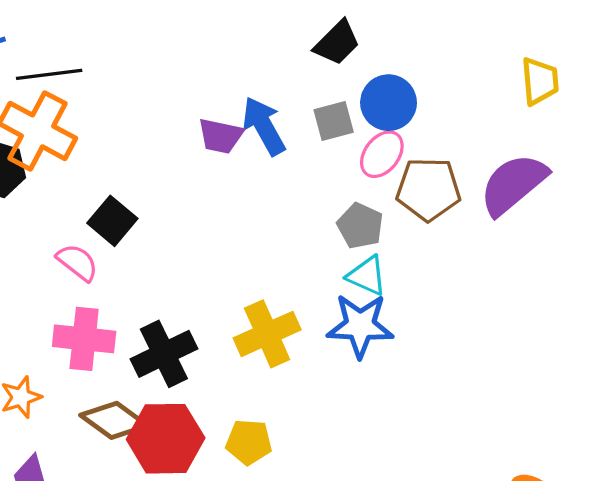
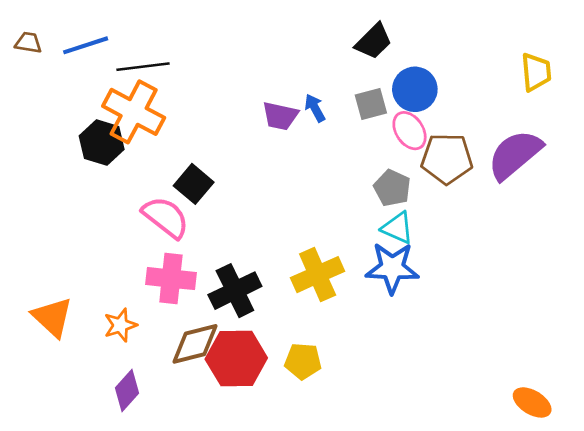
blue arrow: (264, 126) -> (315, 108), size x0.6
pink ellipse: (382, 154) -> (410, 131), turned -72
pink semicircle: (77, 262) -> (166, 217), size x1.4
brown diamond: (114, 420) -> (195, 344), turned -50

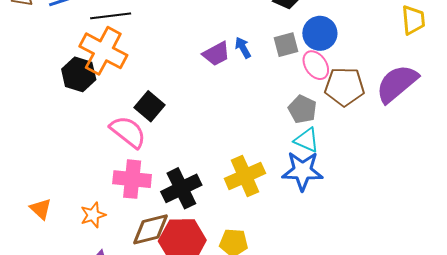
purple trapezoid: (280, 116) -> (216, 54), turned -40
orange triangle: (52, 317) -> (41, 209), size x0.7

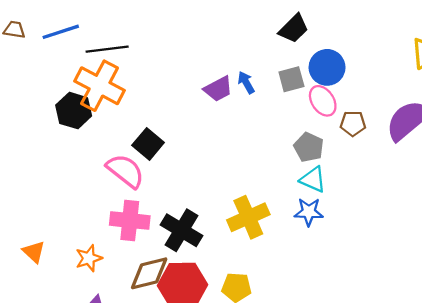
brown pentagon: (345, 87) -> (353, 123), size x0.6
blue star: (302, 171) -> (309, 212), size x0.7
black cross: (181, 188) -> (181, 230), turned -33

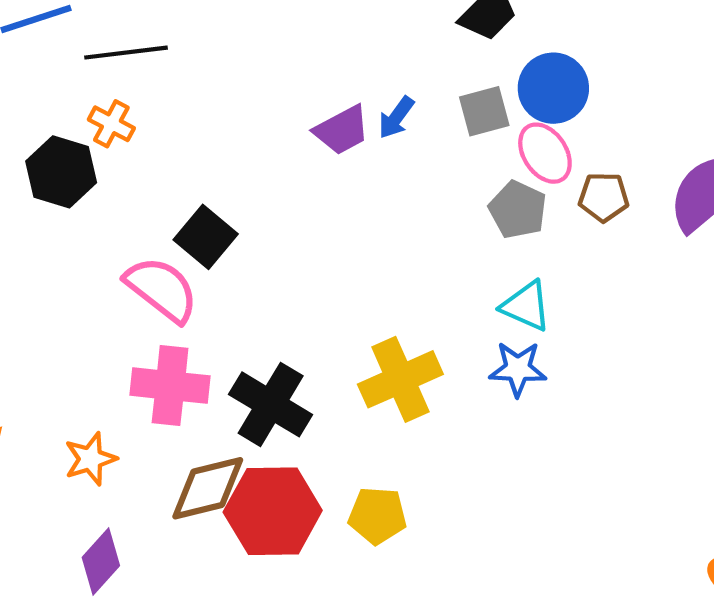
blue arrow: (246, 82) -> (396, 117), turned -115
orange cross: (100, 86) -> (111, 124), size x0.5
gray pentagon: (309, 147) -> (518, 210), moved

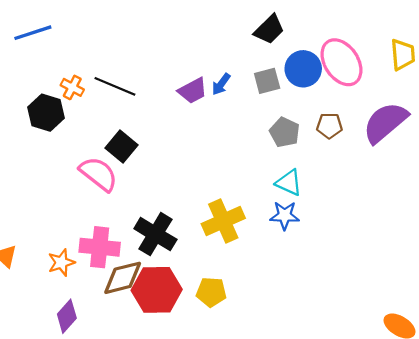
black line: (126, 53) -> (115, 86), moved, turned 30
pink ellipse: (545, 153) -> (341, 62), moved, size x1.5
pink cross: (170, 386) -> (100, 247), moved

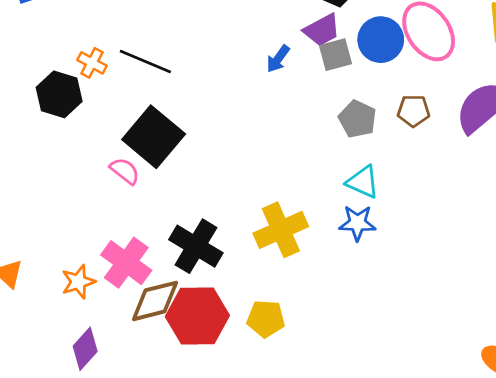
purple trapezoid: (193, 91) -> (322, 30), moved
black square: (122, 147) -> (154, 137), size x1.5
pink semicircle: (99, 174) -> (125, 171), size x0.6
pink cross: (100, 247) -> (126, 263), turned 30

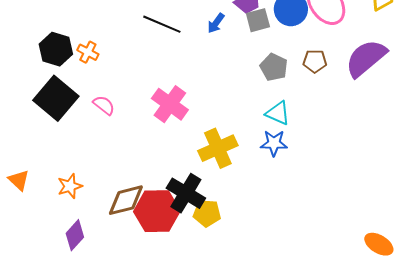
black line: (145, 61) -> (162, 24), moved
orange cross: (92, 63) -> (88, 52), moved
black square: (154, 137) -> (56, 98), moved
black cross: (196, 246) -> (186, 193), moved
pink cross: (126, 263) -> (170, 104), moved

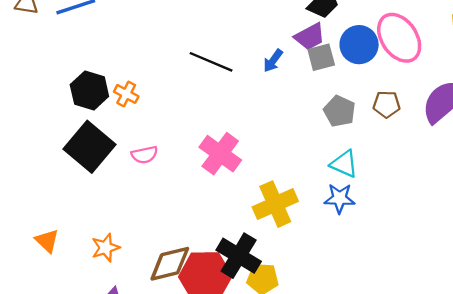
pink semicircle: (104, 105) -> (145, 155), turned 130

